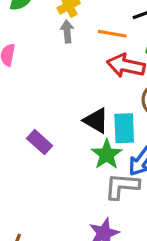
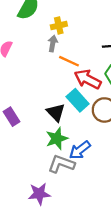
orange line: (112, 34) -> (69, 61), moved
cyan rectangle: (124, 128) -> (78, 100), moved, turned -55

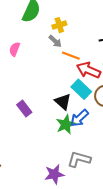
gray arrow: (53, 44) -> (55, 41), turned 128
blue arrow: (80, 150) -> (79, 118), moved
gray L-shape: (61, 164) -> (79, 159), moved

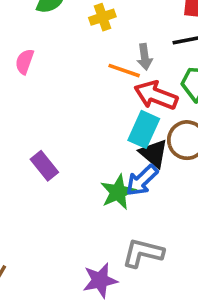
gray arrow: (55, 41) -> (145, 57), moved, turned 40
cyan rectangle: (81, 89) -> (144, 129), turned 72
black triangle: (63, 102) -> (154, 153), moved

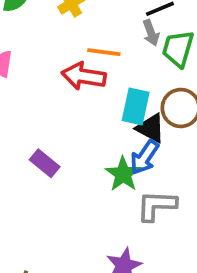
gray arrow: (145, 57) -> (151, 33), moved
red arrow: (156, 95) -> (84, 76), moved
gray L-shape: (143, 253) -> (157, 206), moved

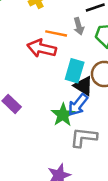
gray arrow: (151, 33) -> (79, 26), moved

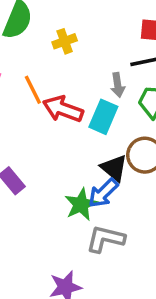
orange line: (56, 33) -> (33, 90), moved, turned 45
cyan rectangle: (75, 71) -> (103, 117), moved

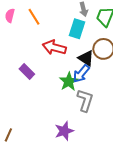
red arrow: (63, 109) -> (54, 47), moved
gray L-shape: (105, 239) -> (85, 100), turned 100

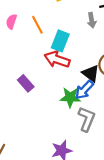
cyan rectangle: (77, 29) -> (60, 41), moved
green star: (69, 82) -> (70, 97), turned 30

